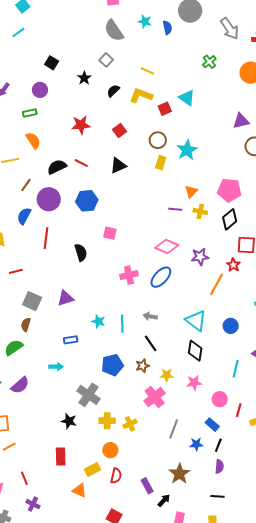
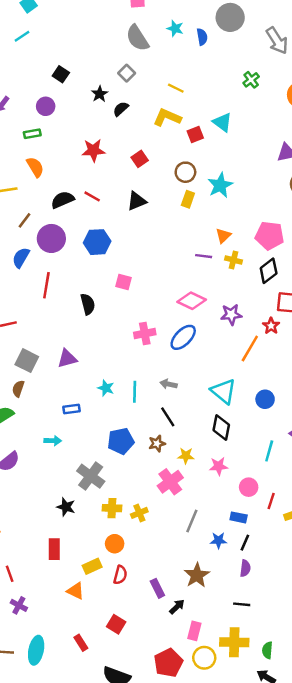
black semicircle: (113, 91) -> (121, 109), moved
blue rectangle: (212, 425) -> (239, 517), turned -32

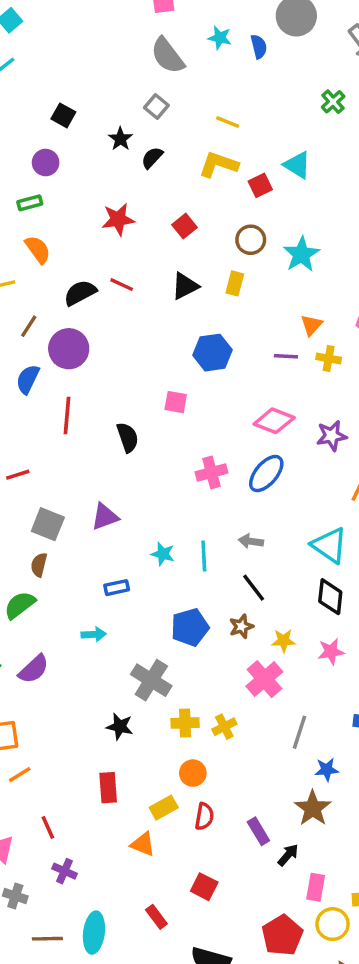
yellow rectangle: (188, 199) -> (235, 283), moved
blue hexagon: (97, 242) -> (212, 353), moved
blue star: (218, 540) -> (327, 770), moved

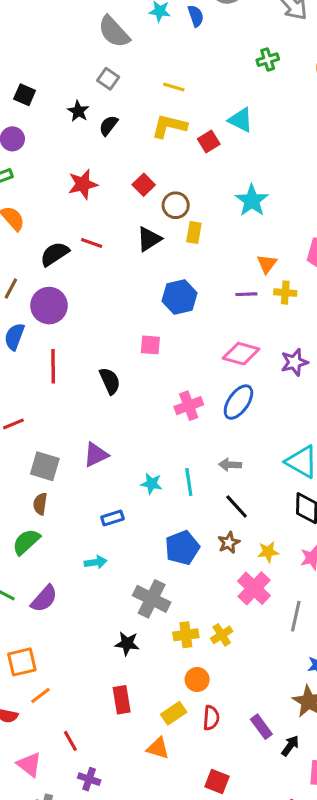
green cross: (333, 102) -> (268, 60), turned 30
brown circle: (251, 240) -> (176, 205), moved
gray line: (299, 732) -> (296, 616), moved

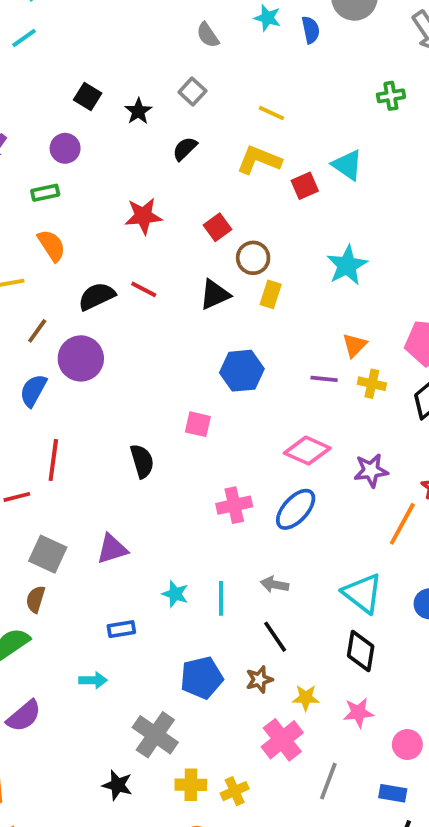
gray semicircle: (114, 32) -> (208, 35), size x0.6
black star: (78, 111) -> (138, 111), moved
red line: (53, 366) -> (53, 460), moved

